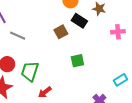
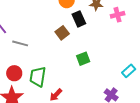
black rectangle: (79, 21) -> (79, 19), turned 42
pink cross: (118, 32) -> (118, 15), moved

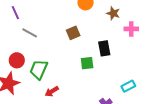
black rectangle: (79, 19) -> (104, 48), moved

